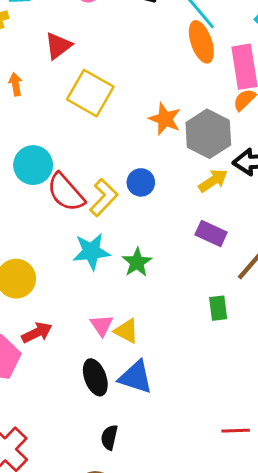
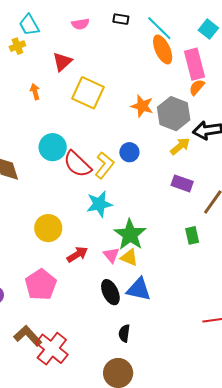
green star: (137, 262) -> (130, 235), moved, size x1.5
red arrow: (37, 333) -> (77, 254), moved

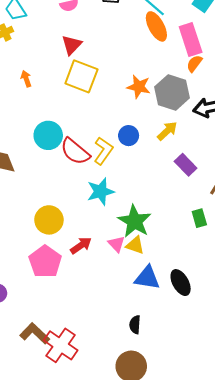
red triangle: (62, 62) -> (72, 45), moved
yellow arrow: (180, 146) -> (167, 131), moved
purple rectangle: (182, 183) -> (186, 165), turned 30
pink pentagon: (41, 285) -> (45, 262), moved
black ellipse: (110, 292) -> (181, 283), moved

